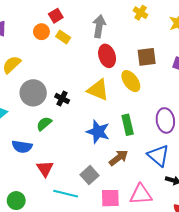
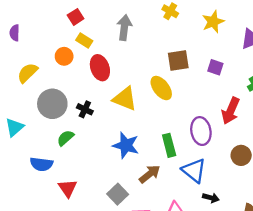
orange circle: (41, 32) -> (64, 56), moved
red ellipse: (107, 56) -> (100, 68), moved
green rectangle: (128, 125) -> (169, 145), moved

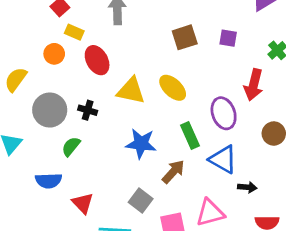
yellow ellipse: (161, 88) -> (173, 88), moved

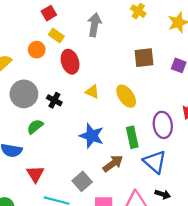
yellow triangle: (131, 91) -> (92, 92), size x0.6
black arrow: (247, 187) -> (163, 194), moved

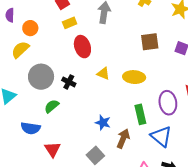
yellow rectangle: (56, 35) -> (70, 23), turned -56
orange circle: (37, 50) -> (30, 28), moved
yellow ellipse: (126, 96) -> (134, 77), turned -50
blue star: (92, 136) -> (103, 123), moved, size x0.7
brown arrow: (113, 164) -> (123, 139), turned -30

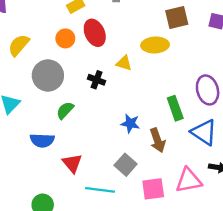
orange circle: (30, 28) -> (65, 38), moved
yellow ellipse: (134, 77) -> (155, 45), moved
black cross: (69, 82) -> (97, 80), moved
brown arrow: (123, 139) -> (157, 140), turned 144

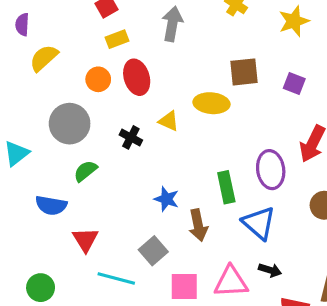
yellow semicircle: (19, 45) -> (44, 58), moved

